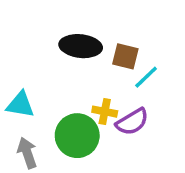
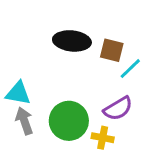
yellow cross: (105, 112) -> (103, 138), moved
gray arrow: (27, 153) -> (24, 121), moved

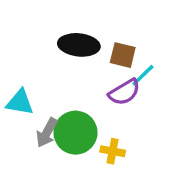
purple semicircle: (118, 109) -> (124, 92), moved
gray arrow: (24, 121) -> (47, 133), moved, turned -132

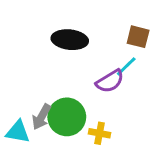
brown square: (123, 55) -> (138, 37), moved
cyan triangle: (20, 102) -> (18, 132), moved

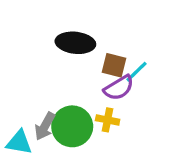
brown square: (138, 37) -> (114, 65), moved
yellow cross: (99, 133) -> (108, 120), moved

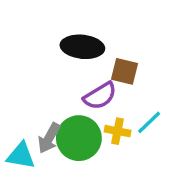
cyan line: (136, 72) -> (149, 122), moved
purple semicircle: (119, 88) -> (100, 96), moved

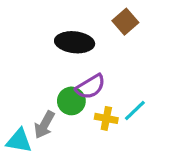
brown square: (125, 71) -> (125, 22), moved, turned 35
green circle: (79, 138) -> (71, 101), moved, size x0.7

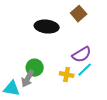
purple semicircle: (90, 87) -> (82, 55), moved
green circle: (71, 101) -> (35, 68), moved

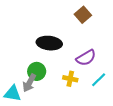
black ellipse: (47, 27) -> (49, 43), moved
cyan line: (85, 70) -> (99, 80), moved

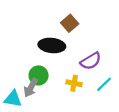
brown square: (83, 15) -> (70, 23), moved

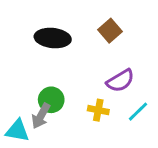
brown square: (70, 23) -> (110, 31), moved
black ellipse: (52, 45) -> (53, 38), moved

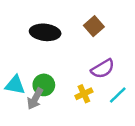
yellow cross: (98, 110) -> (84, 94), turned -36
cyan triangle: (17, 131) -> (15, 85), moved

